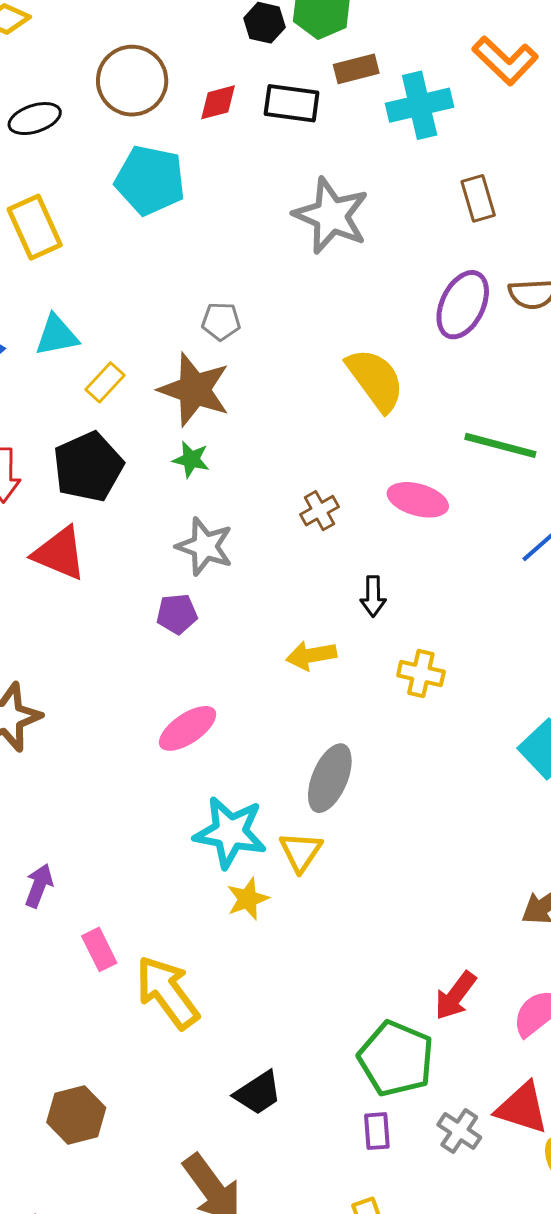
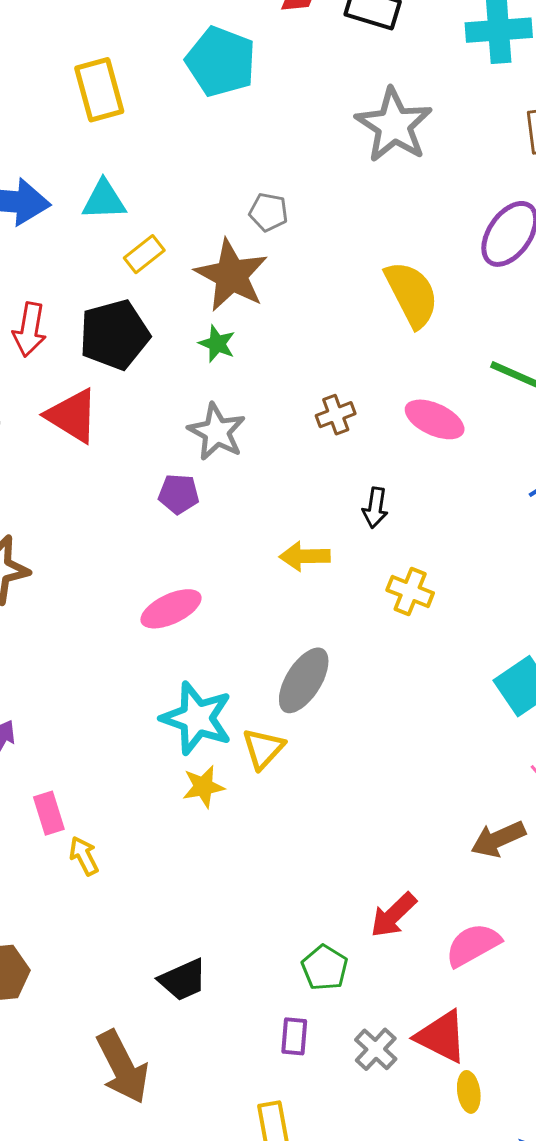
yellow arrow: (167, 992) -> (84, 856), moved, size x0.5
green pentagon: (396, 1059) -> (325, 968), size x0.6

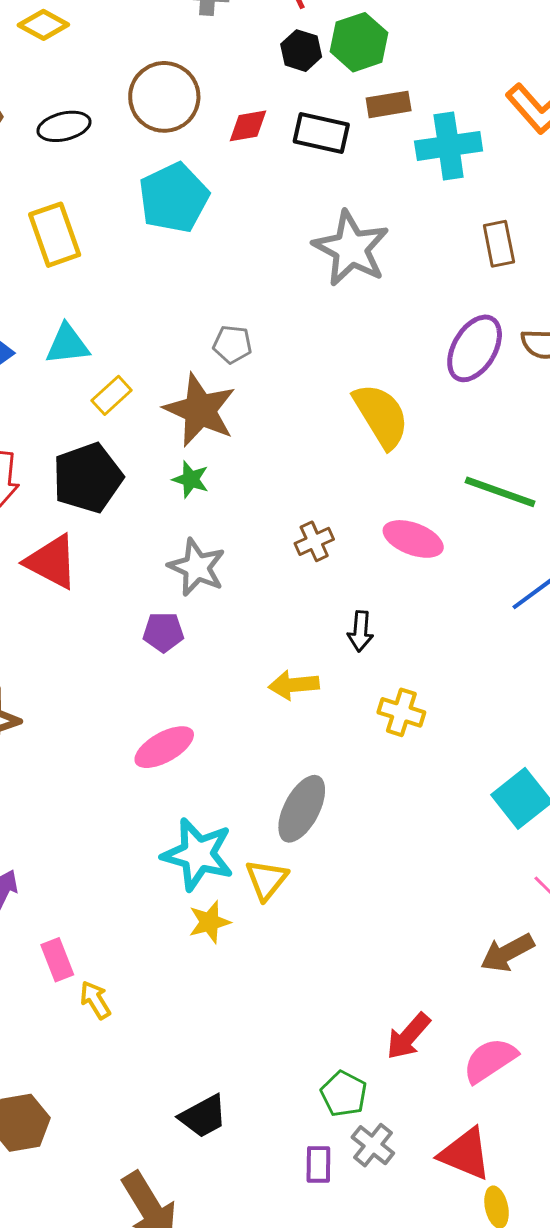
cyan pentagon: (221, 62) -> (174, 198), turned 30
gray cross: (376, 1049) -> (373, 1145), moved

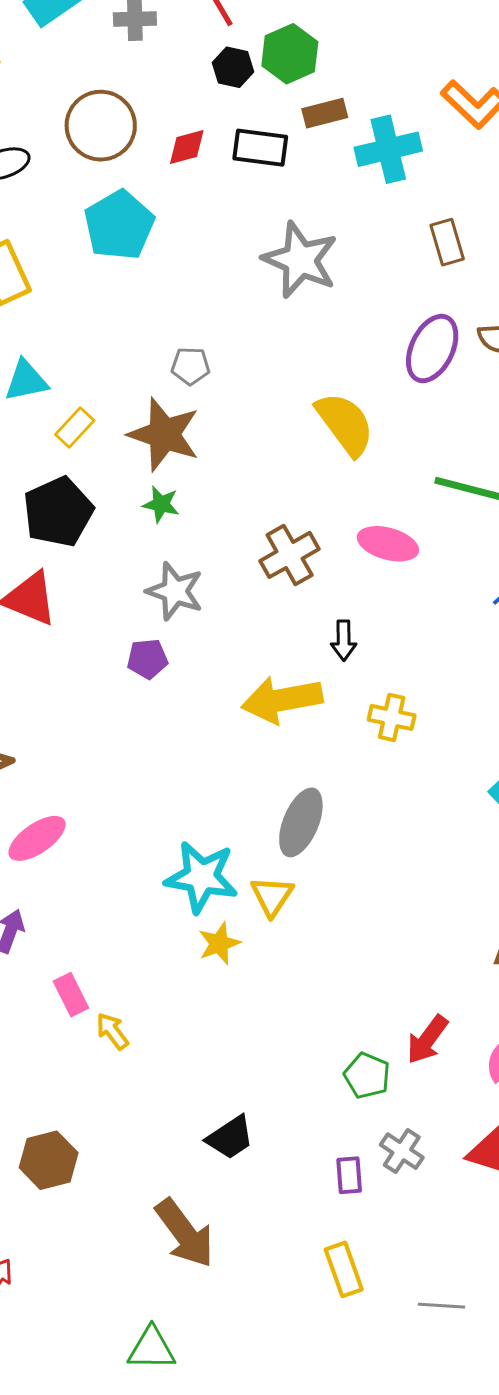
brown cross: (314, 541) -> (290, 555), size x1.5
yellow arrow: (294, 685) -> (282, 700), size x1.6
pink ellipse: (164, 747) -> (37, 838), moved
green pentagon: (344, 1094) -> (367, 1076), moved

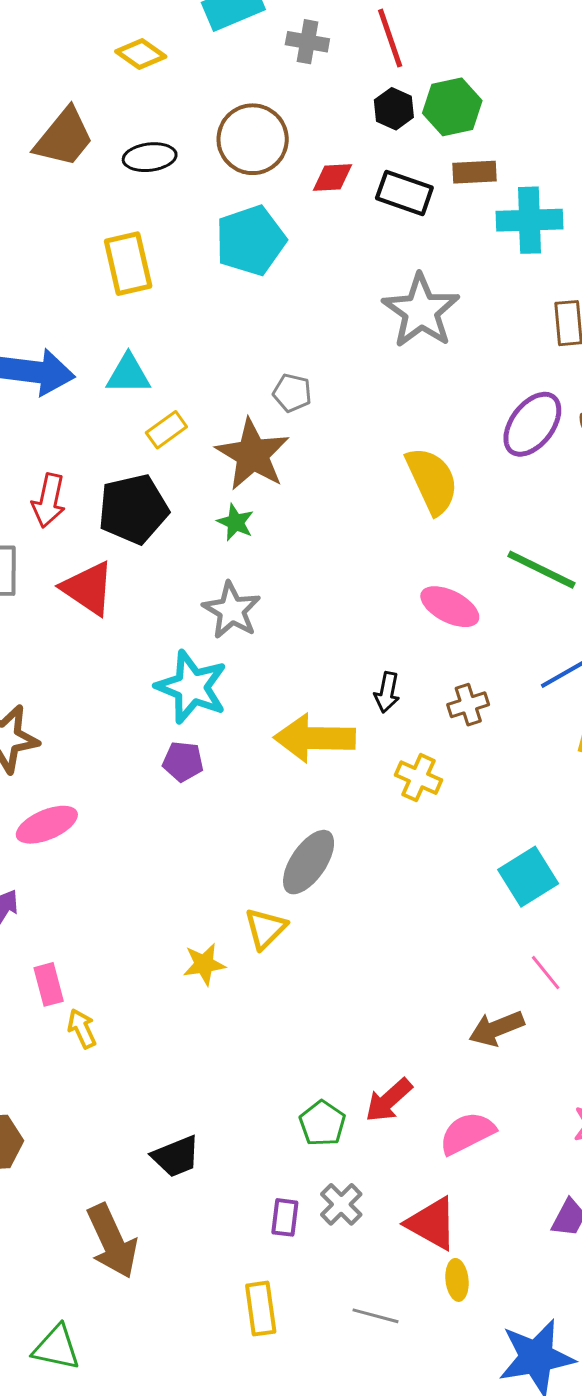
brown cross: (290, 555) -> (468, 705), moved, size x0.7
purple pentagon: (147, 659) -> (183, 762), moved
cyan star: (201, 877) -> (192, 687), moved
gray line: (442, 1306) -> (375, 1316), moved

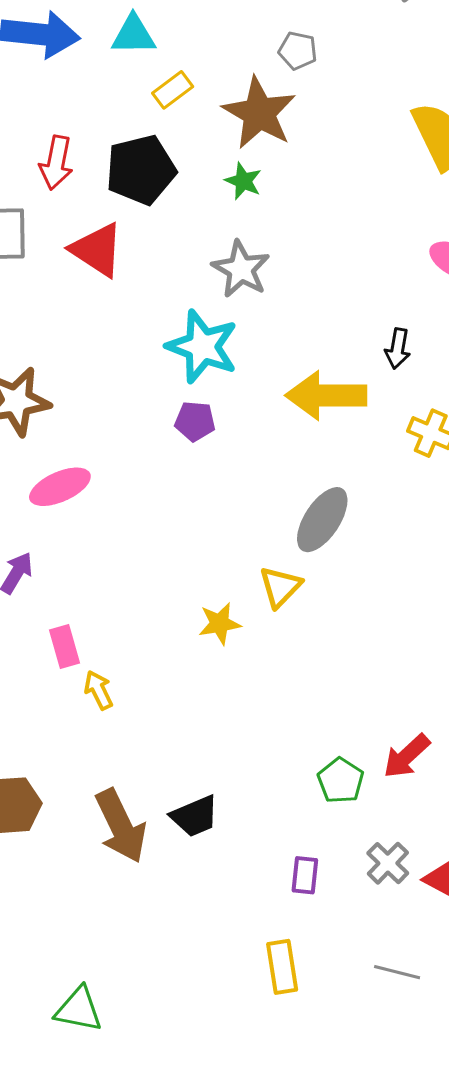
gray cross: (341, 1204) -> (388, 863), moved
brown arrow: (112, 1241) -> (121, 826), moved

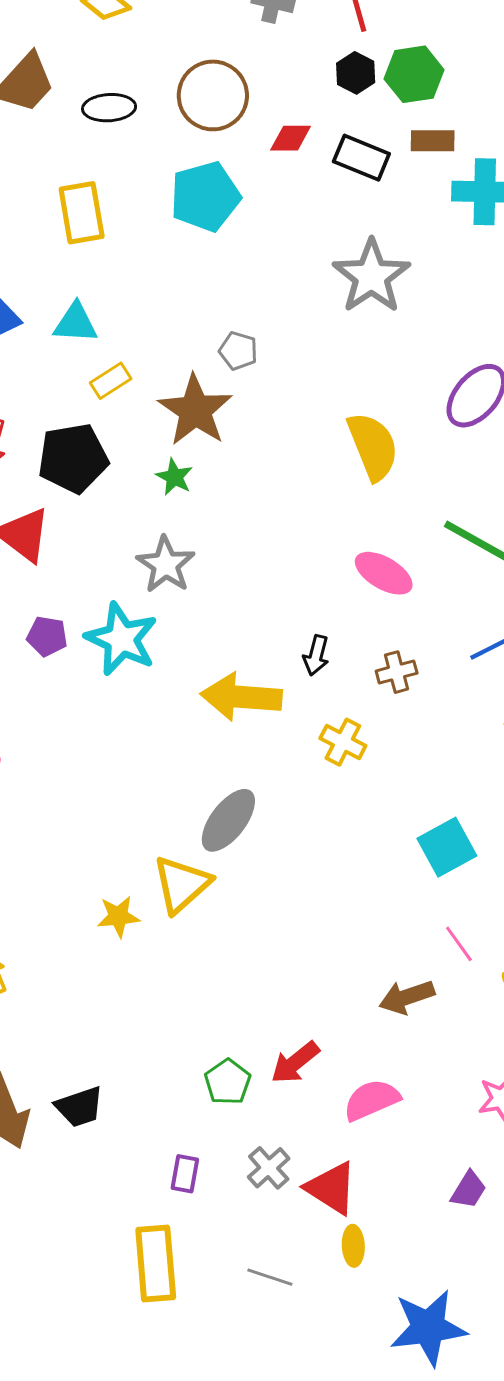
purple pentagon: (195, 421) -> (47, 636), moved
yellow triangle: (280, 587) -> (182, 884), size x1.4
yellow rectangle: (282, 967) -> (156, 1263), size x1.4

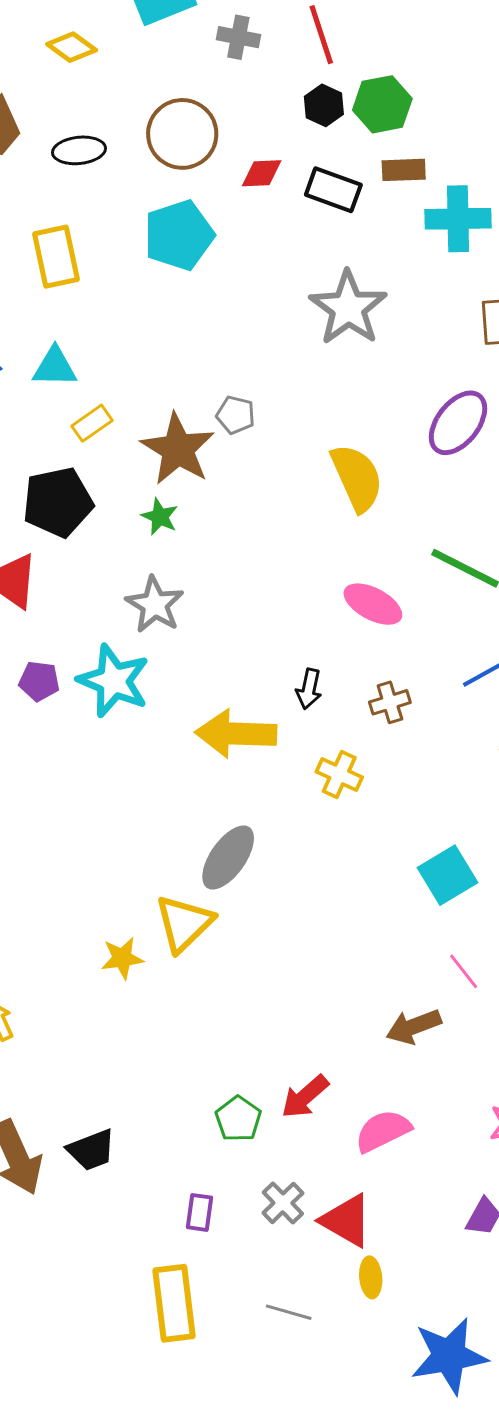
gray pentagon: (238, 351) -> (236, 415), moved

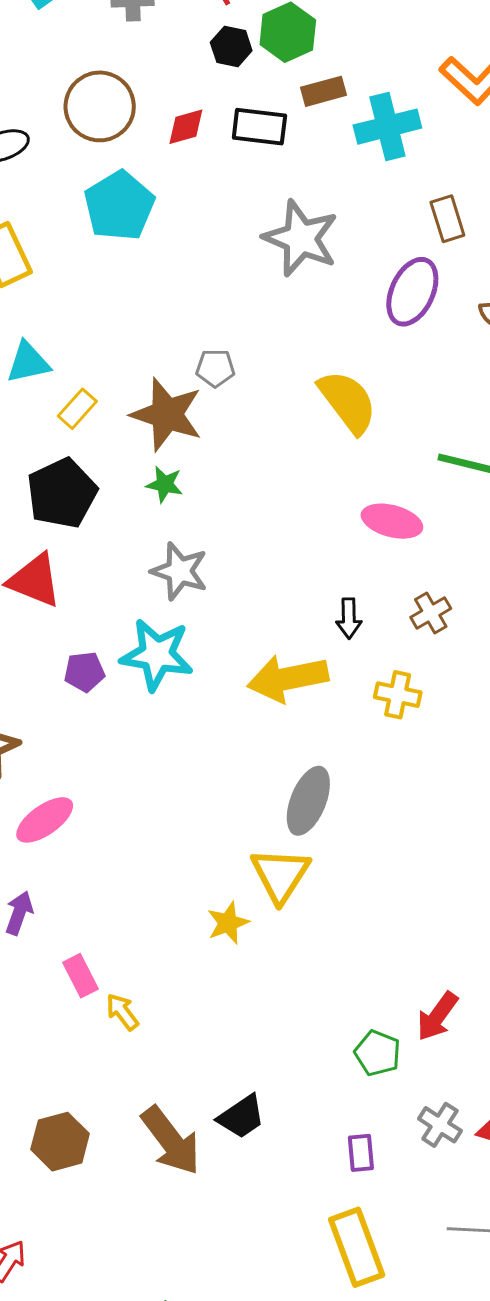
purple ellipse: (458, 423) -> (412, 292), moved

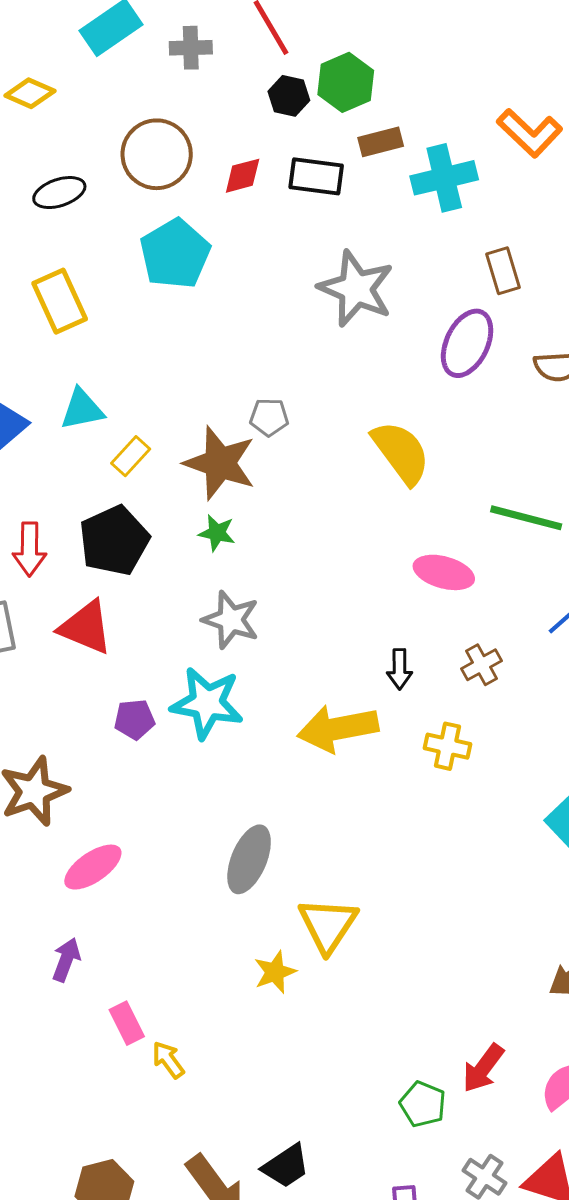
gray ellipse: (308, 801) -> (249, 859), moved

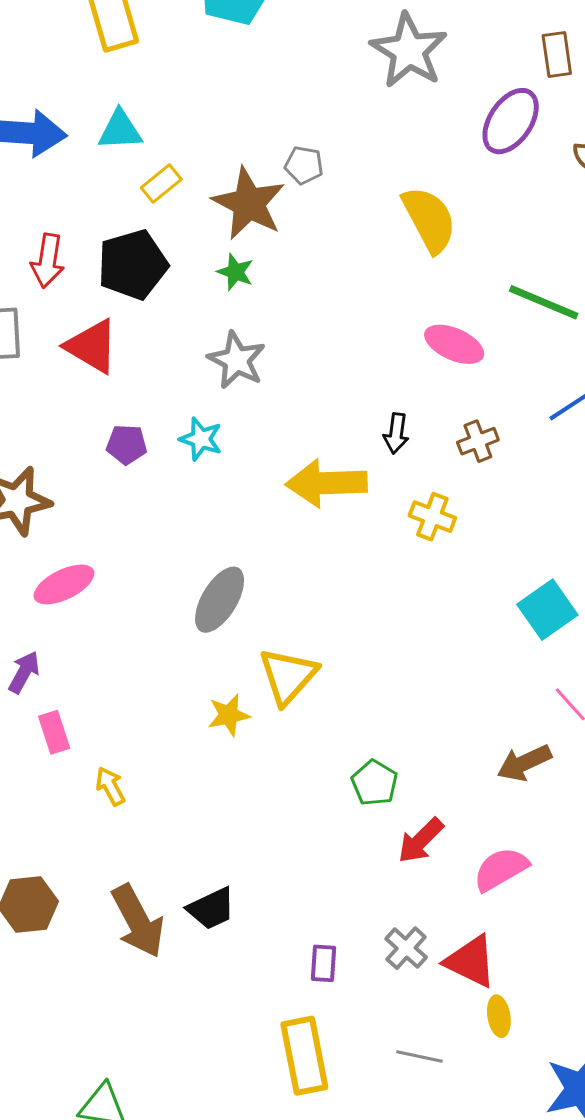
cyan star: (207, 703) -> (201, 439), size x0.6
pink rectangle: (127, 1023) -> (54, 732), moved
green pentagon: (423, 1104) -> (375, 783), moved

